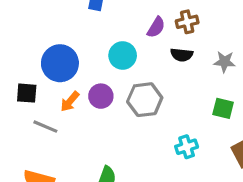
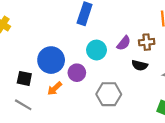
cyan circle: (123, 55) -> (97, 50), moved
purple circle: (101, 96) -> (77, 73), moved
gray line: (45, 127) -> (23, 105), moved

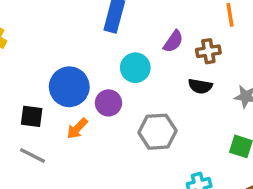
purple semicircle: (124, 43) -> (173, 41), moved

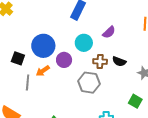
brown cross: (208, 51) -> (100, 62), moved
gray line: (32, 155) -> (28, 82), moved, turned 56

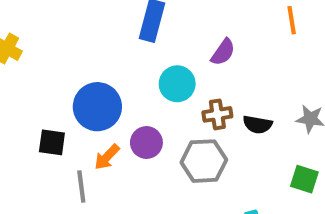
purple circle: (64, 60) -> (146, 143), moved
black semicircle: (119, 61) -> (257, 124), moved

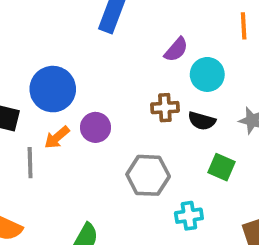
cyan circle: (177, 84) -> (207, 74), moved
gray hexagon: (204, 161) -> (148, 175), moved
green square: (304, 179) -> (221, 167), moved

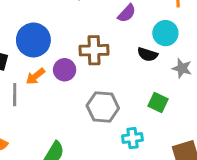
cyan circle: (207, 74) -> (165, 33), moved
brown cross: (165, 108) -> (94, 50), moved, size x1.4
black semicircle: (202, 121) -> (148, 54), moved

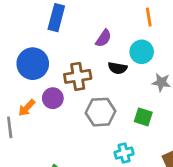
blue circle: (33, 40) -> (33, 64), moved
black semicircle: (148, 54) -> (118, 68), moved
gray hexagon: (103, 107) -> (101, 112), moved

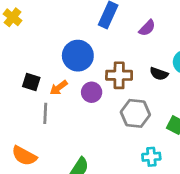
purple semicircle: (103, 38) -> (147, 28), moved
orange arrow: (27, 108) -> (59, 88), moved

